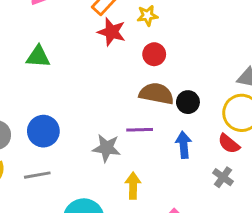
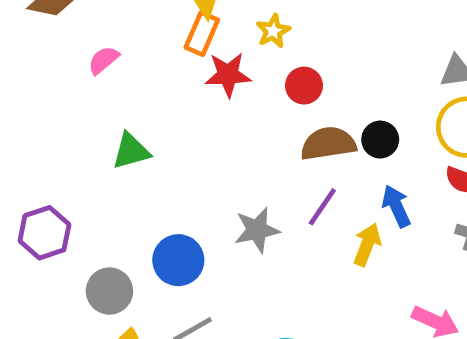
purple line: (140, 130) -> (322, 207), turned -35
gray star: (106, 148) -> (257, 230), moved
yellow arrow: (133, 186) -> (367, 245), moved, turned 40

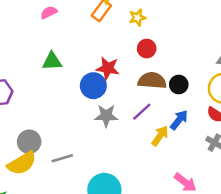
red star: (228, 75) -> (108, 68), moved
blue arrow: (396, 206) -> (179, 120), turned 50
blue circle: (178, 260) -> (93, 86), moved
gray circle: (109, 291) -> (29, 142), moved

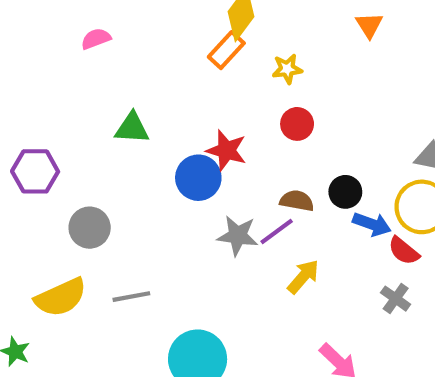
pink semicircle: (49, 12) -> (96, 39), moved
brown semicircle: (152, 81) -> (297, 201), moved, size x0.7
gray star: (106, 116) -> (238, 236), moved
blue arrow: (179, 120) -> (372, 224), moved, turned 65
gray circle: (29, 142) -> (90, 228), moved

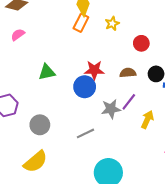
red circle: (297, 124) -> (141, 43), moved
brown semicircle: (297, 201) -> (128, 73), moved
gray line: (131, 297) -> (85, 133), moved

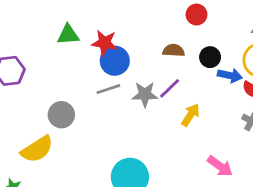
red star: (94, 70) -> (104, 43), moved
gray circle: (40, 125) -> (61, 115), moved
gray line: (85, 133) -> (108, 89), moved

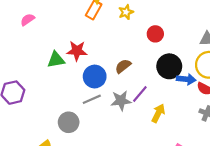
red star: (104, 43) -> (77, 51), moved
brown semicircle: (174, 50) -> (123, 66), moved, turned -35
black circle: (210, 57) -> (169, 66), size x1.5
gray circle: (61, 115) -> (69, 122), moved

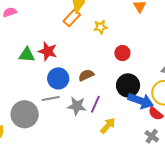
blue arrow: (186, 79) -> (141, 101), size x1.4
purple line: (140, 94) -> (95, 104), turned -30
gray circle: (69, 122) -> (25, 114), size x1.4

